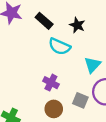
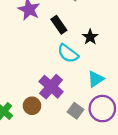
purple cross: (51, 83) -> (51, 87), size x1.5
brown circle: (54, 109) -> (32, 106), moved

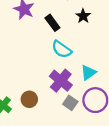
black star: (90, 37) -> (83, 16), moved
purple cross: (51, 87) -> (61, 81), moved

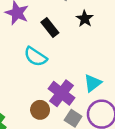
cyan semicircle: (62, 49) -> (35, 57), moved
brown circle: (29, 99) -> (40, 110), moved

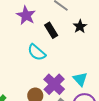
cyan triangle: (93, 83) -> (80, 79), turned -42

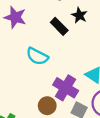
black rectangle: (51, 30) -> (59, 26), moved

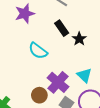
black star: (79, 15) -> (79, 39), moved
purple star: (15, 17) -> (25, 14), turned 30

